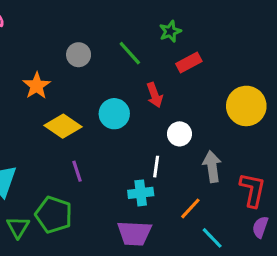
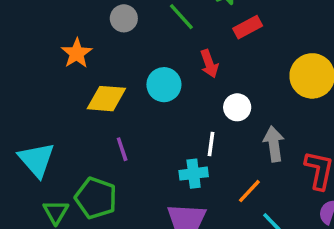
yellow diamond: (63, 126) -> (106, 99), turned -30

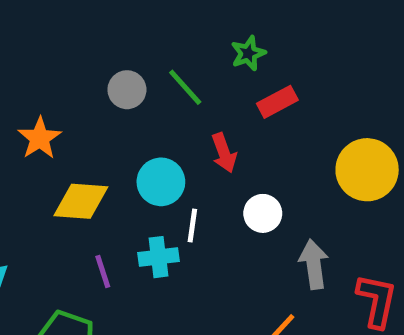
gray circle: (124, 18) -> (127, 90), moved
white line: (211, 144) -> (192, 226), moved
cyan cross: (194, 174) -> (158, 257), moved

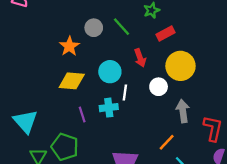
orange star: (40, 138) -> (69, 46), moved
yellow circle: (367, 170) -> (180, 66), moved

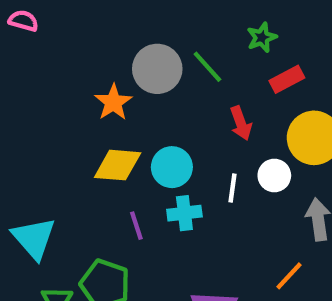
gray circle: (94, 28) -> (157, 69), size x1.5
cyan circle: (110, 72) -> (172, 167), moved
white line: (125, 93) -> (233, 188), moved

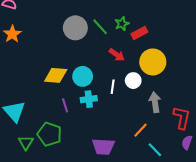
green star: (262, 37) -> (122, 24), moved
orange star: (113, 102) -> (12, 34), moved
red arrow: (241, 123) -> (117, 55), turned -35

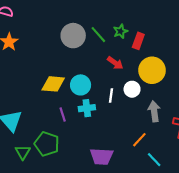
red rectangle: (139, 33) -> (138, 41), turned -42

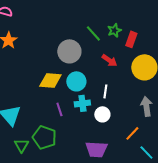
gray circle: (73, 36) -> (69, 51), moved
white circle: (132, 89) -> (102, 114), moved

